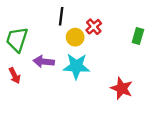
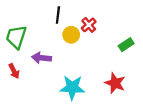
green rectangle: (138, 36) -> (126, 45), moved, turned 40
cyan star: (76, 66) -> (72, 87), moved

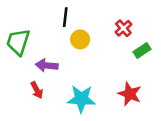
red cross: (89, 25) -> (123, 28), moved
red arrow: (14, 71) -> (37, 90), moved

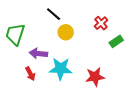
black line: (65, 17) -> (54, 14), turned -56
red star: (130, 94) -> (95, 77), moved, turned -30
cyan star: (81, 99) -> (61, 69), moved

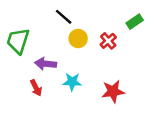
red cross: (101, 23) -> (108, 41), moved
green rectangle: (116, 41) -> (135, 22), moved
cyan star: (61, 69) -> (72, 82), size x0.7

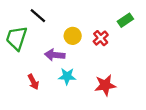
black line: (64, 17) -> (38, 16), moved
purple arrow: (46, 64) -> (55, 55), moved

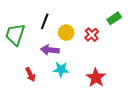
black line: (38, 16) -> (45, 21), moved, turned 70
red star: (105, 85) -> (96, 78), turned -30

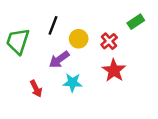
purple arrow: (50, 50) -> (59, 59), turned -42
red star: (96, 78) -> (114, 70), moved

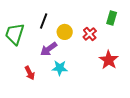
green rectangle: (136, 22) -> (112, 18), turned -40
red star: (114, 70) -> (109, 60), moved

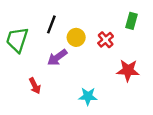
red star: (109, 60) -> (128, 70), turned -30
cyan star: (60, 68) -> (88, 96), moved

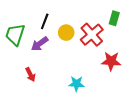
red cross: (106, 40) -> (92, 35), size x1.6
purple arrow: (57, 57) -> (40, 44), moved

